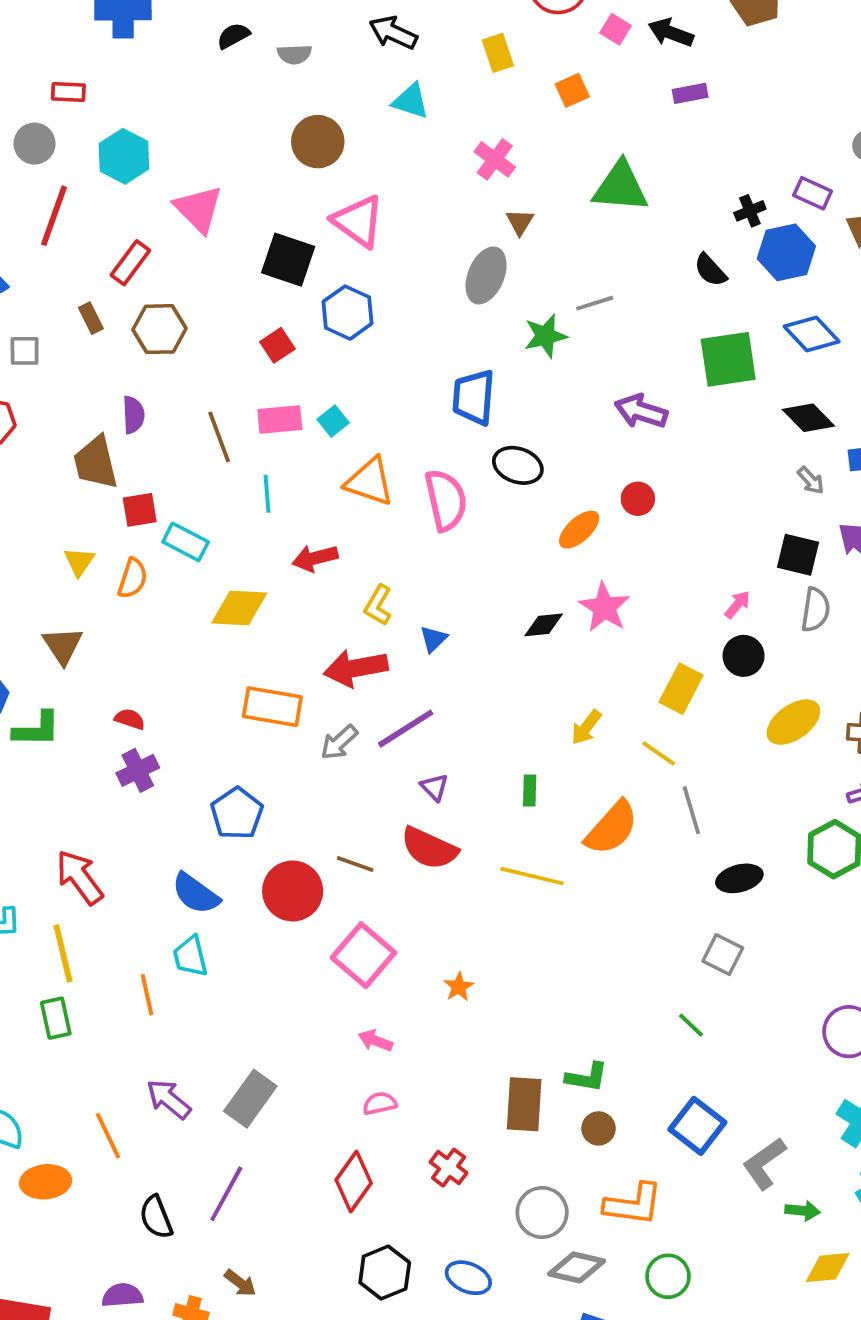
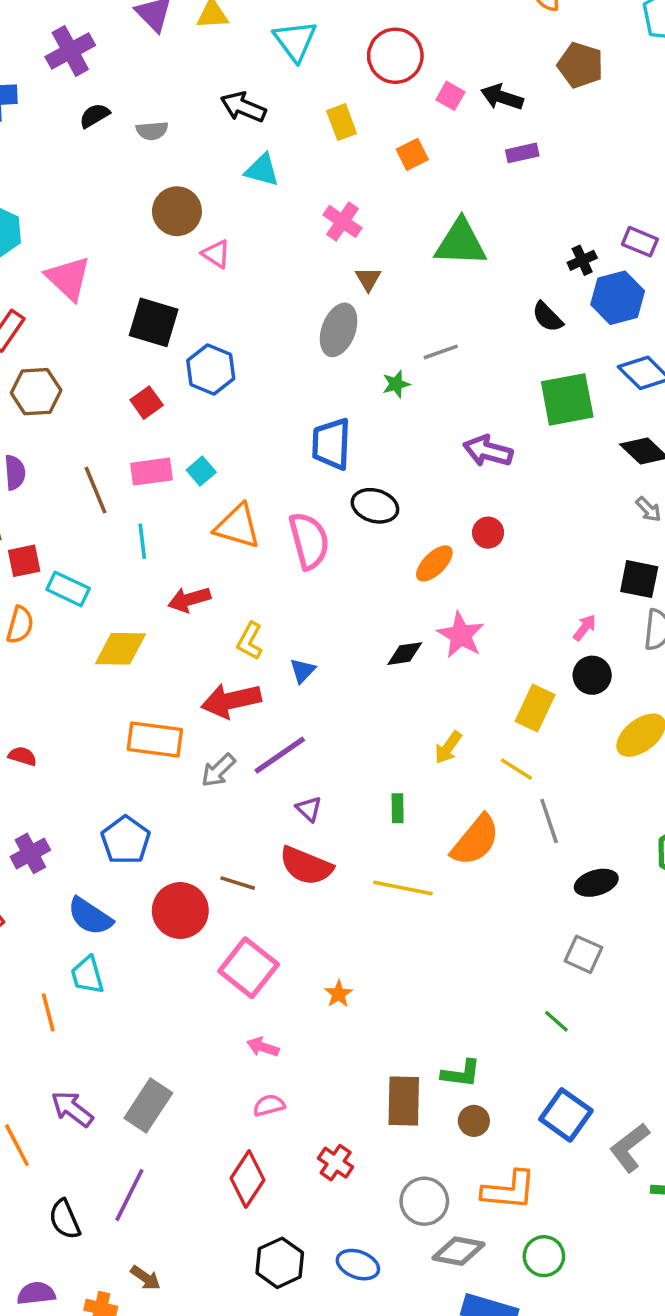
pink triangle: (358, 221) -> (216, 254), moved, size x0.6
green star: (545, 336) -> (396, 384), size x0.7
purple cross: (138, 770) -> (30, 853), moved

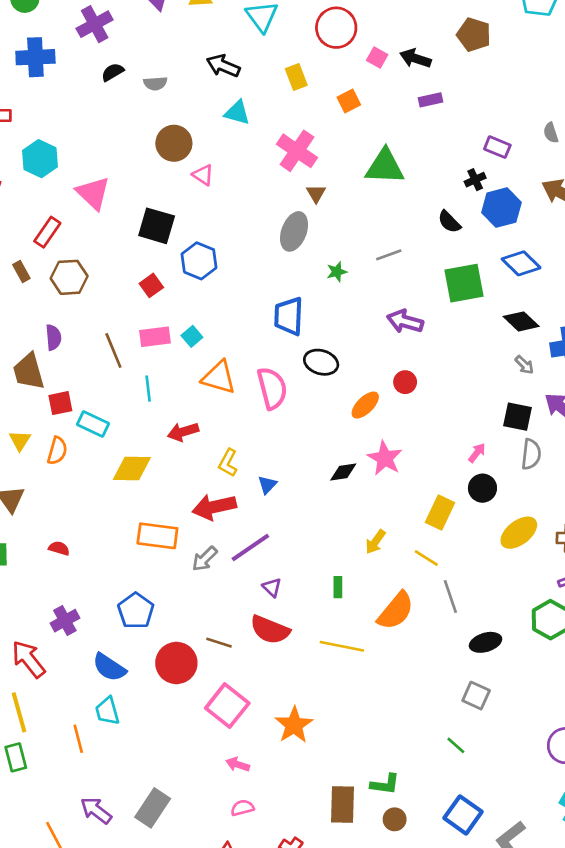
pink cross: (343, 221) -> (297, 151), size x1.4
purple rectangle: (640, 242) -> (497, 147), moved
gray line: (441, 352) -> (389, 255), moved
orange star: (339, 994) -> (294, 725), size x1.8

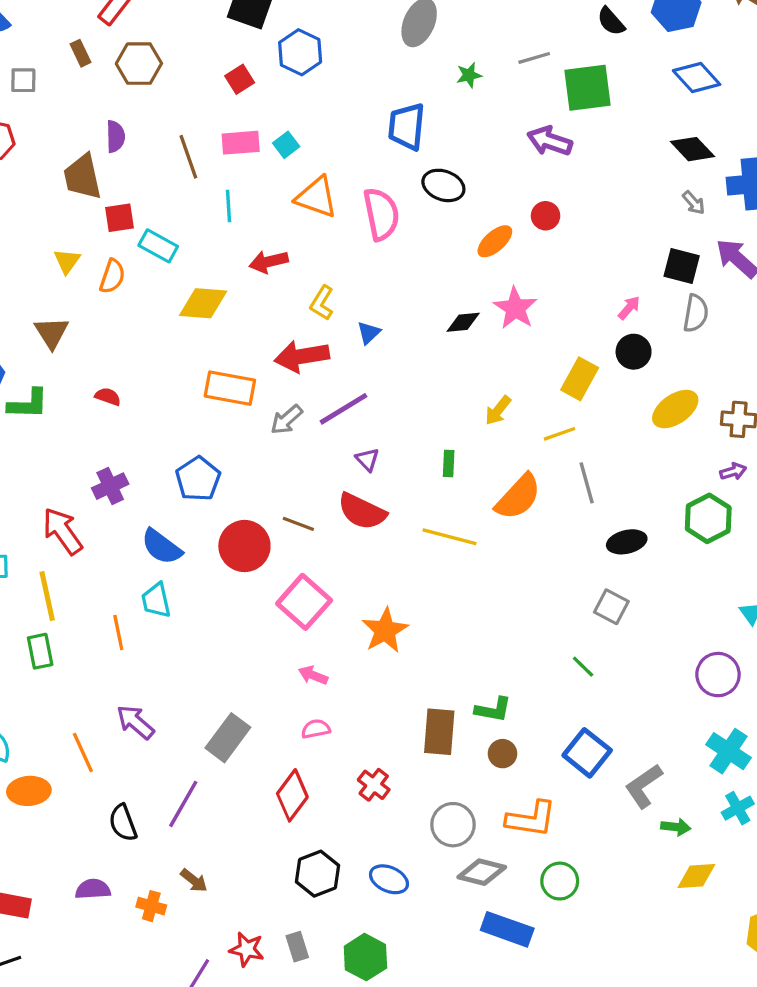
green square: (464, 283) -> (588, 88), moved
yellow line: (426, 558) -> (560, 434), turned -55
gray rectangle: (153, 808) -> (228, 738), moved

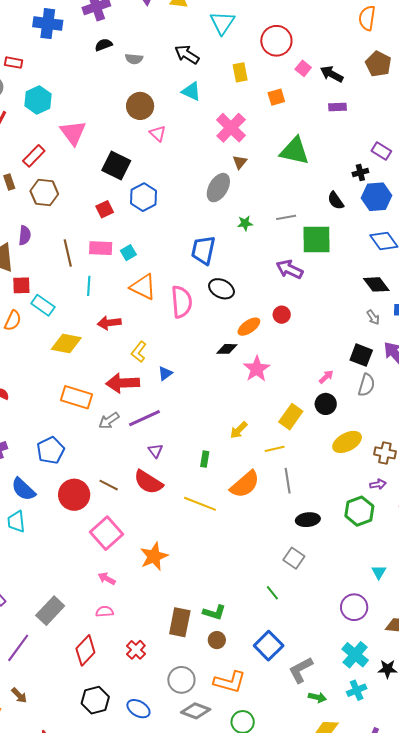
black diamond: (463, 322) -> (227, 349), moved

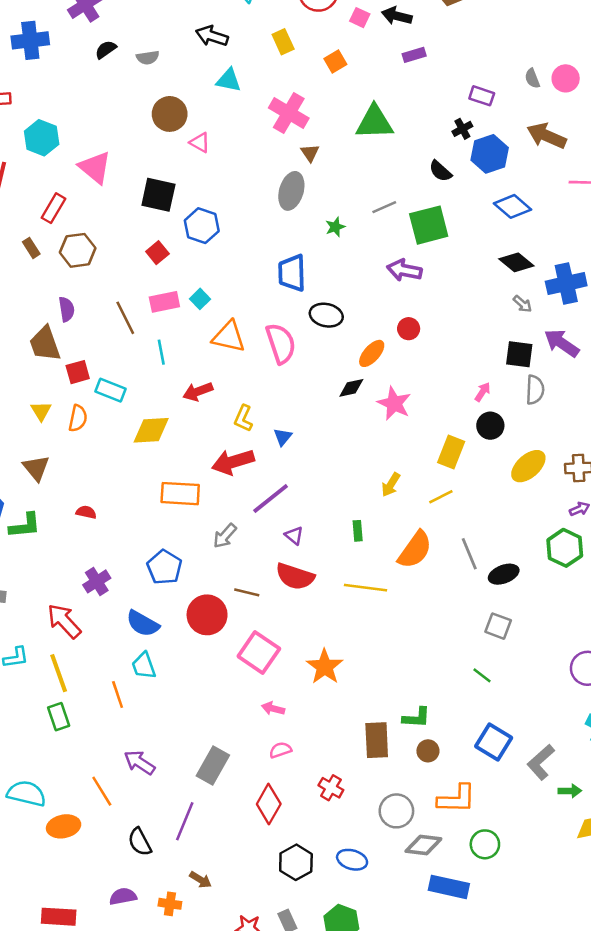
gray arrow: (109, 421) -> (225, 536), moved
gray line: (288, 481) -> (469, 554), moved

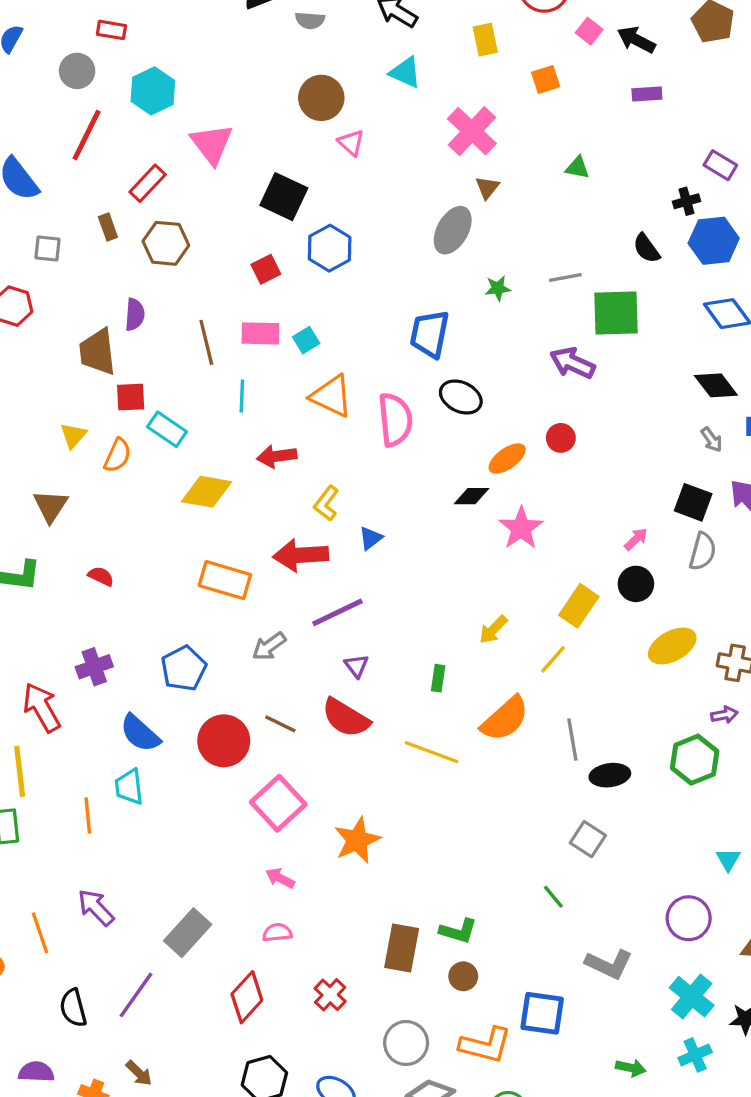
green triangle: (374, 122) -> (577, 168), size x0.5
yellow line: (441, 497) -> (553, 659), turned -35
blue square: (494, 742) -> (542, 1013), moved, turned -36
gray L-shape: (541, 762) -> (609, 964), moved, turned -126

